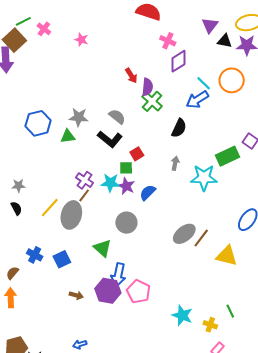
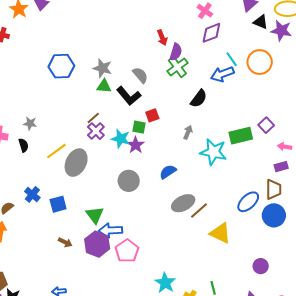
green triangle: (68, 136) -> (104, 86), moved
blue semicircle: (148, 192) -> (168, 172), moved
brown line: (84, 195) -> (93, 118), moved
green triangle: (102, 248) -> (95, 215), moved
blue arrow: (118, 275) -> (110, 230), turned 65

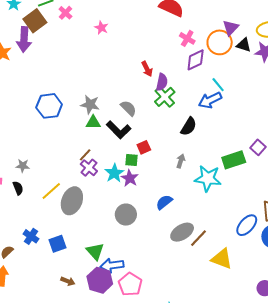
orange circle: (260, 62) -> (220, 42), moved
cyan star: (121, 139) -> (114, 173), turned 30

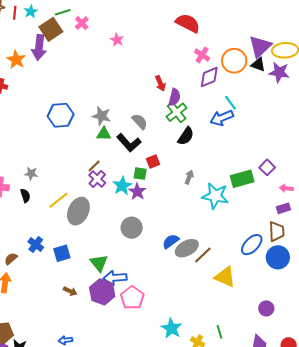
purple triangle: (231, 28) -> (260, 47), moved, size x1.4
black semicircle: (189, 127) -> (186, 136), moved
blue semicircle: (164, 202) -> (171, 241), moved

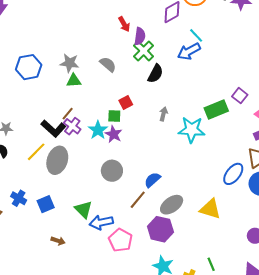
black L-shape: (129, 143) -> (53, 129), moved
gray ellipse: (187, 248) -> (172, 205), moved
brown line: (203, 255) -> (138, 200), moved
purple hexagon: (102, 292) -> (160, 229), moved

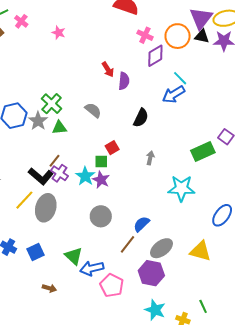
green cross: (144, 51) -> (52, 104), moved
gray star: (70, 63) -> (38, 121), moved, turned 30
cyan star: (192, 130) -> (181, 188), moved

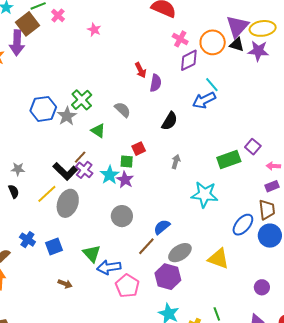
green triangle: (59, 128) -> (98, 131), moved, turned 35

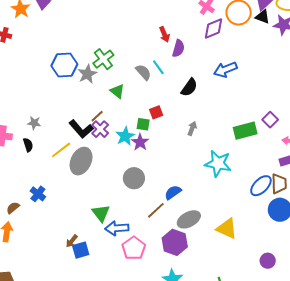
cyan line: (212, 85) -> (158, 67), moved
blue ellipse: (243, 225) -> (261, 186), moved
blue square: (54, 246) -> (81, 250), moved
brown arrow: (65, 284) -> (72, 241), turned 104

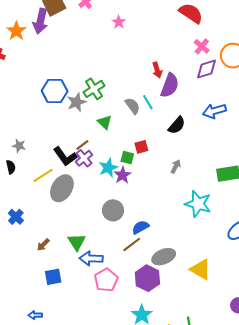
purple semicircle: (178, 48) -> (170, 85), size x1.4
blue semicircle: (173, 192) -> (140, 227), moved
brown arrow: (72, 241) -> (43, 245), moved

